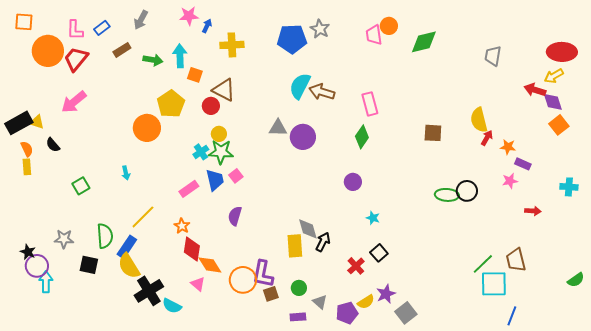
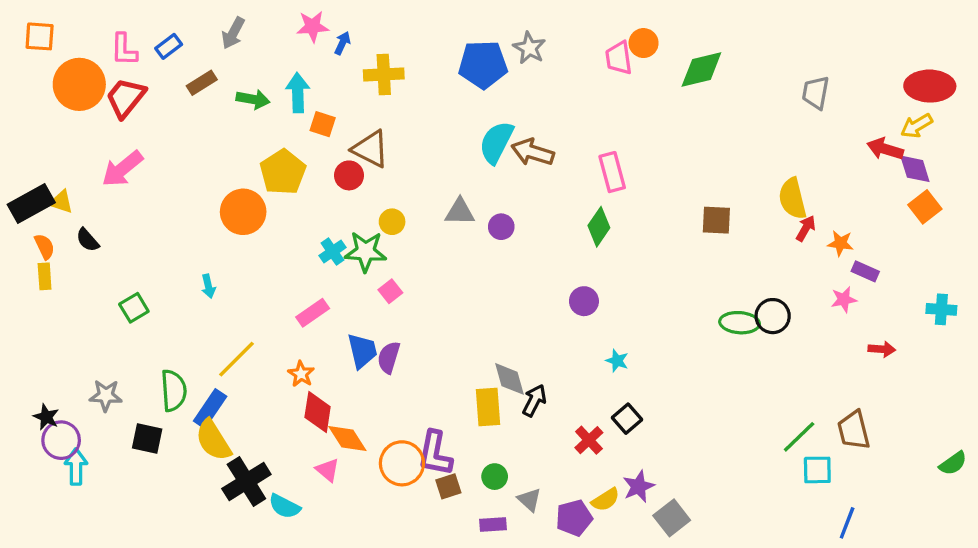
yellow circle: (219, 134) -> (392, 222), moved
purple circle: (303, 137) -> (501, 227), size x0.6
blue trapezoid: (215, 180) -> (362, 351), moved
cyan square: (494, 284) -> (817, 470), size x0.7

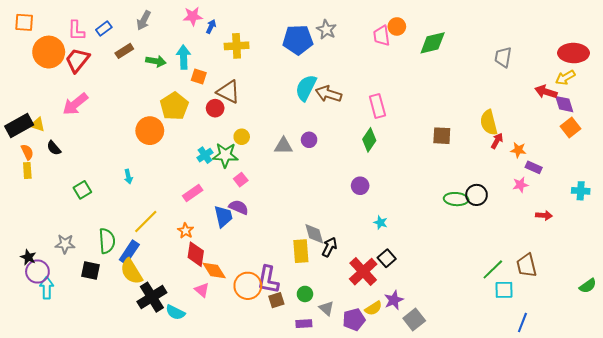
gray triangle: (460, 212) -> (284, 146), moved
purple semicircle: (389, 357) -> (239, 207), moved, turned 96
red cross: (589, 440) -> (363, 272), size x1.6

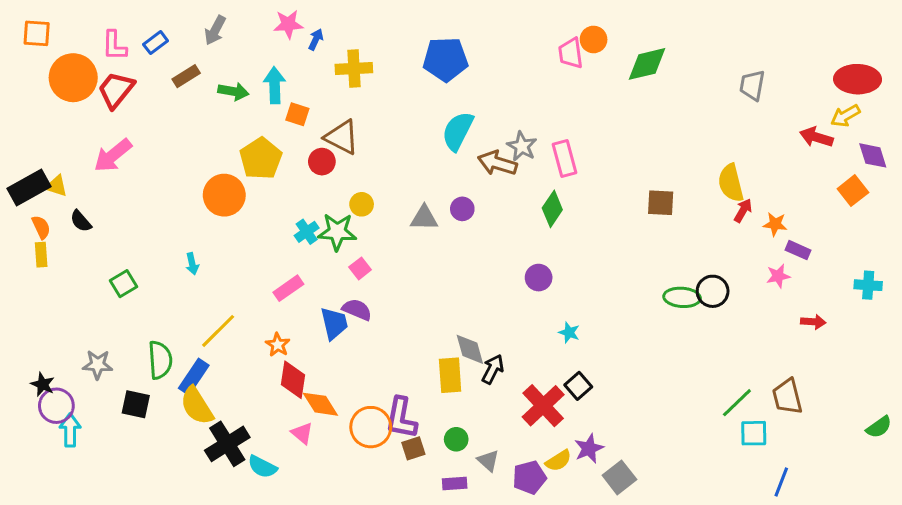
gray star: (326, 30) -> (522, 146), moved
brown arrow: (328, 94) -> (497, 163), moved
purple diamond: (564, 104) -> (873, 155), moved

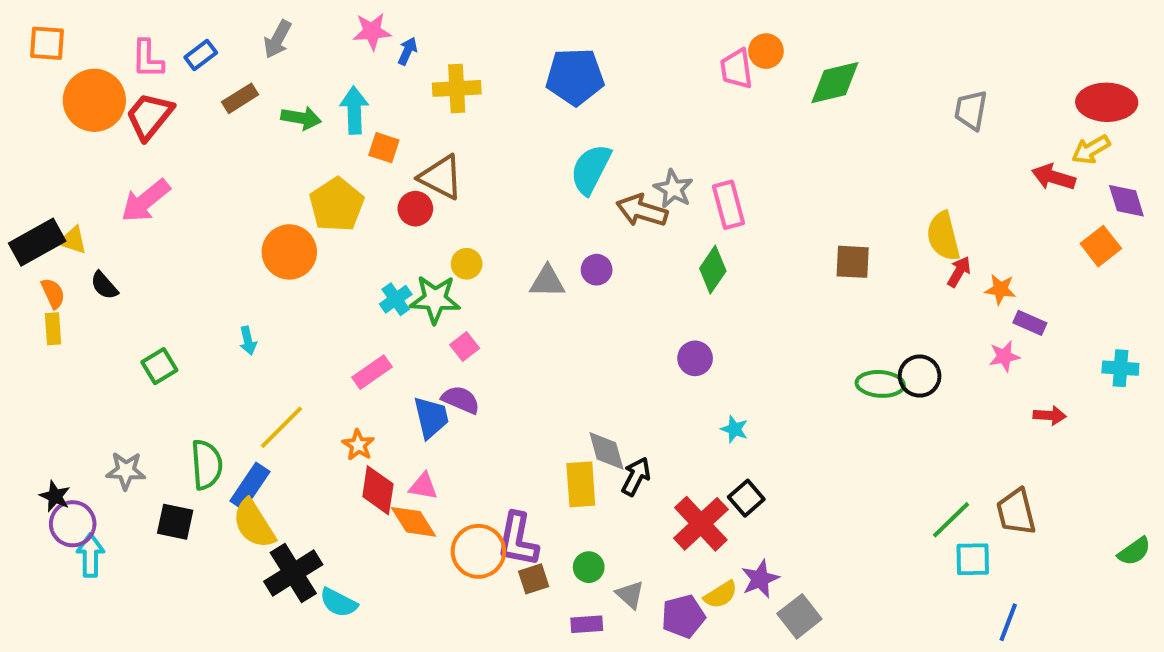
pink triangle: (302, 433) -> (423, 486), moved, turned -30

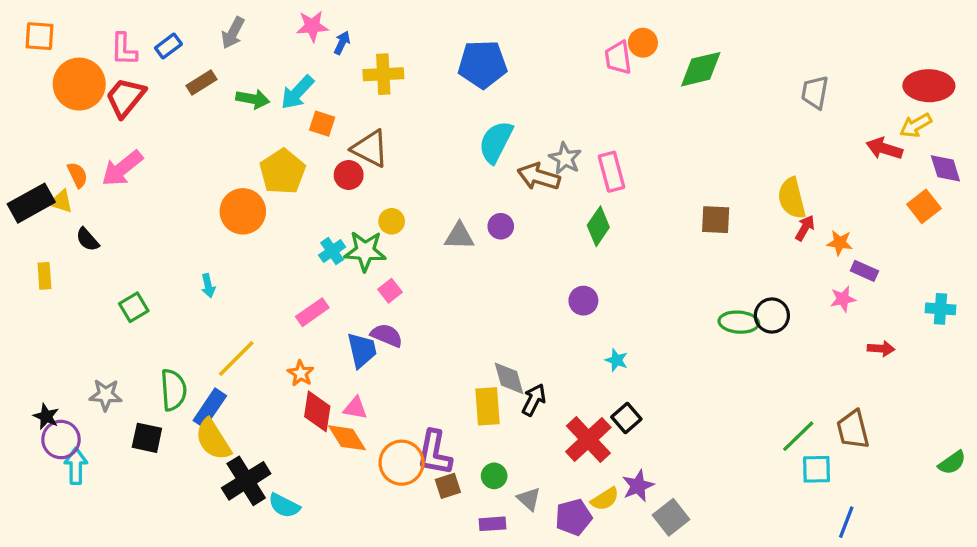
cyan arrow: (354, 110) -> (297, 92), turned -135
orange semicircle: (53, 293) -> (78, 175), moved

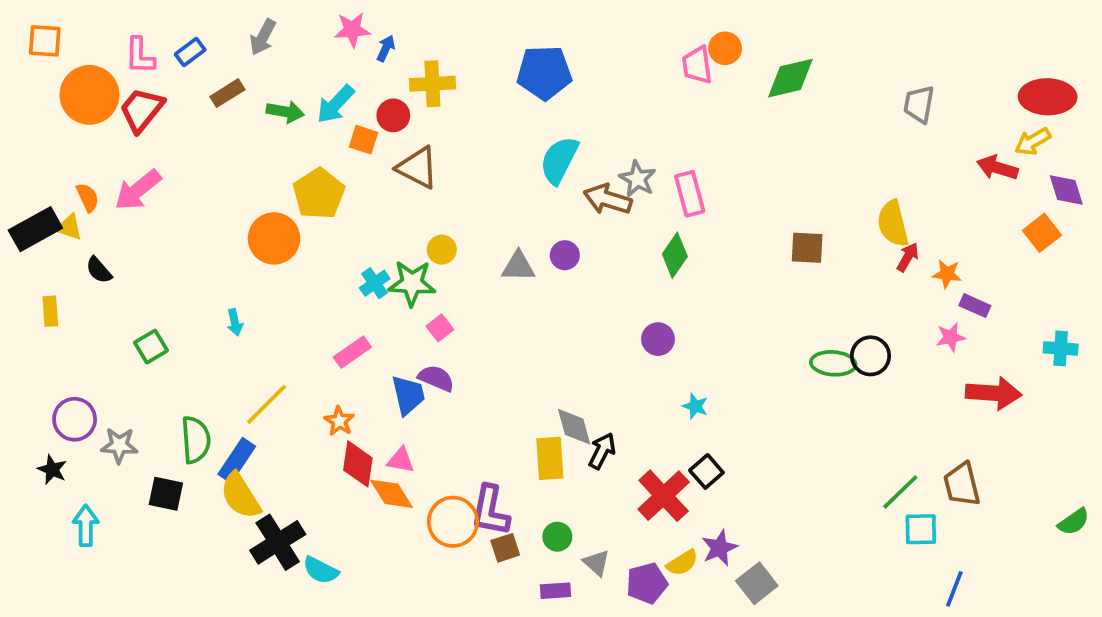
red circle: (349, 175) -> (393, 115), moved
red arrow: (881, 349) -> (994, 393), size x1.8
purple circle: (61, 439) -> (75, 419), moved

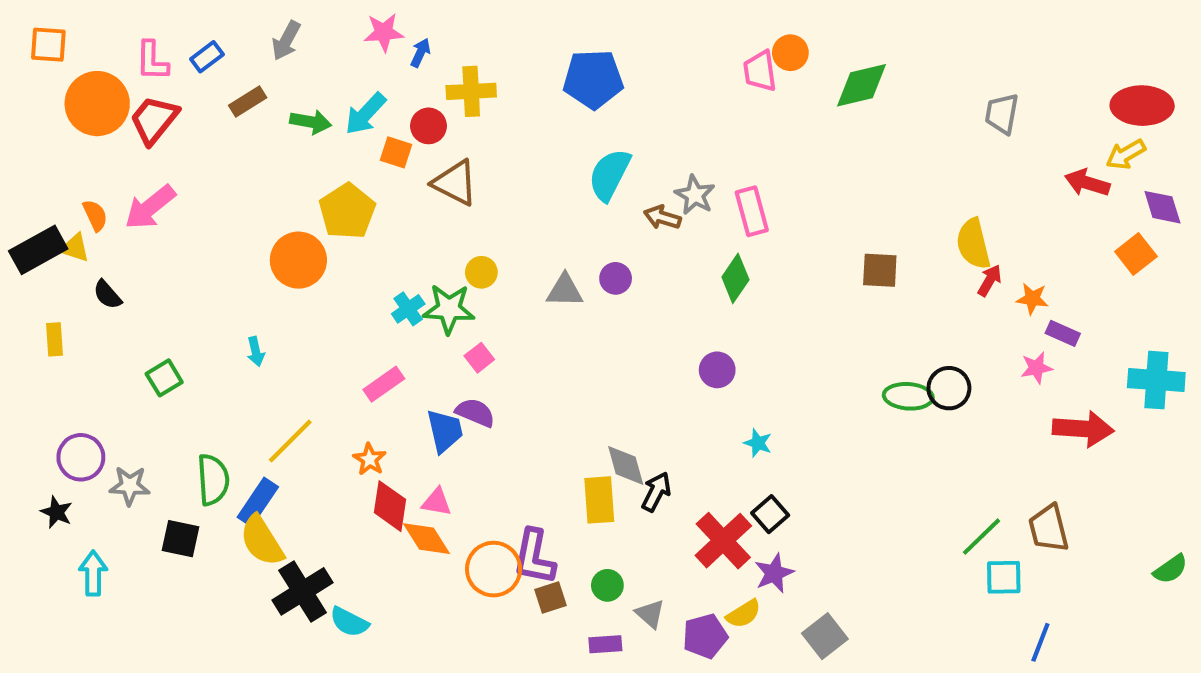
brown arrow: (608, 199) -> (662, 217), size x0.7
cyan cross: (1061, 348) -> (1156, 380), size x1.5
purple star: (720, 548) -> (774, 573), moved

